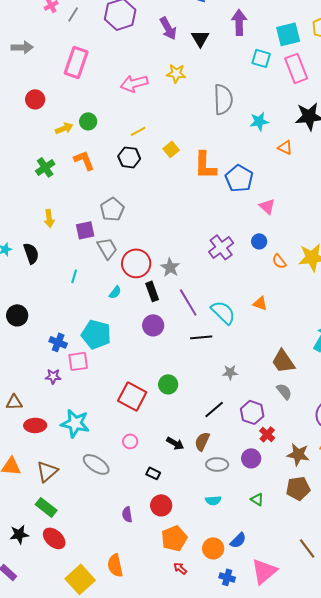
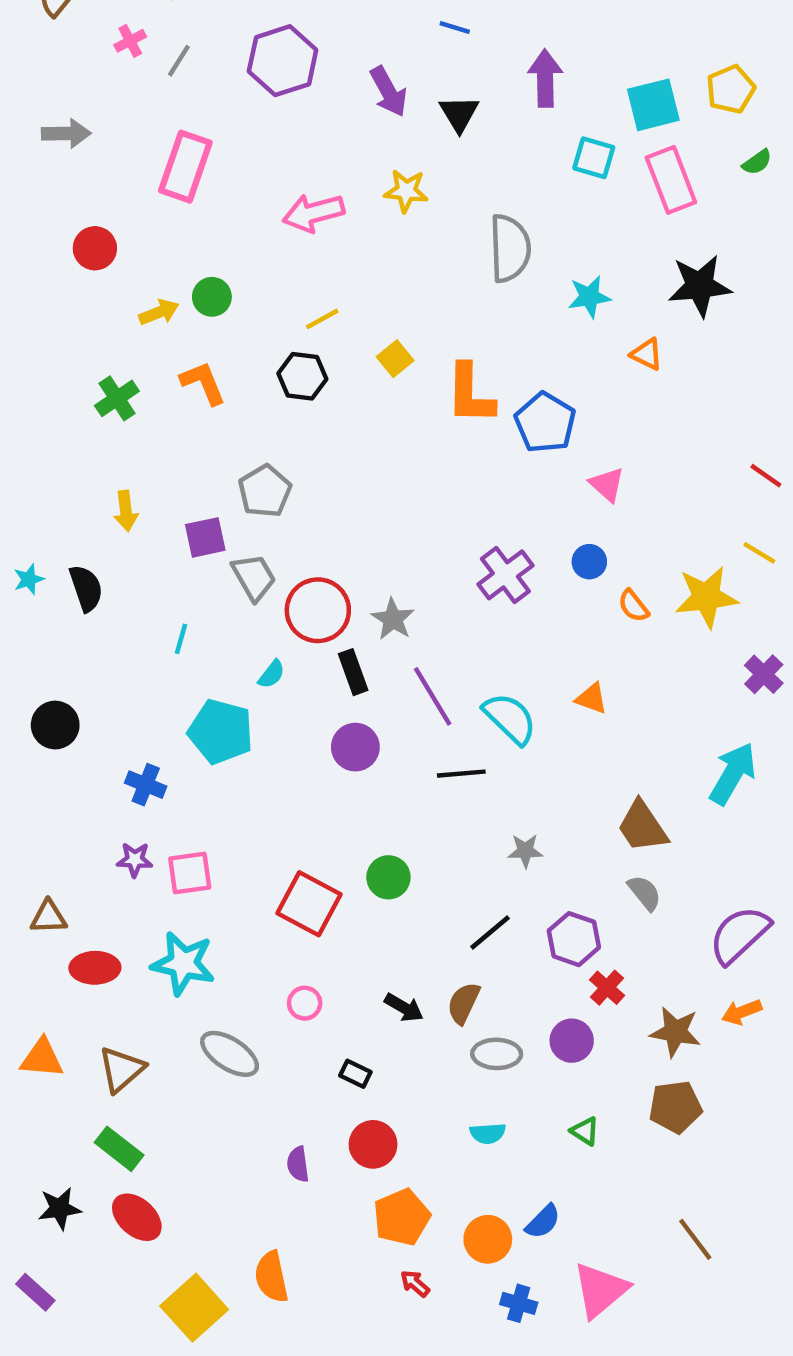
cyan pentagon: (96, 334) -> (221, 732), moved
pink square: (78, 361) -> (190, 873), moved

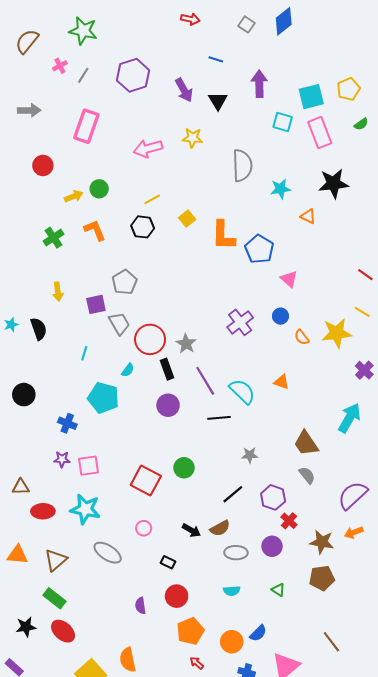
brown semicircle: (464, 1003) -> (220, 528), turned -144

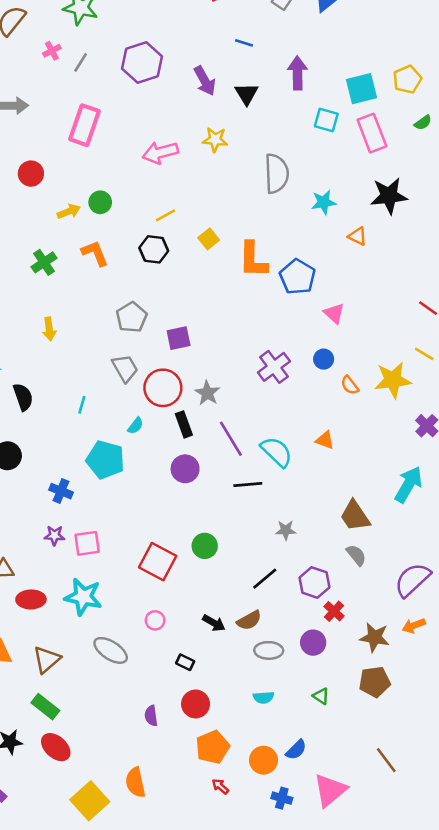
purple square: (96, 304) -> (179, 338), moved
black semicircle: (39, 329) -> (23, 397), moved

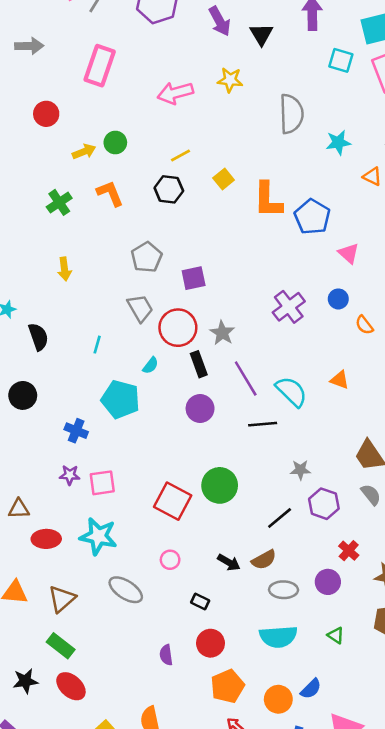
green circle: (205, 546) -> (220, 485), size x1.4
purple hexagon: (314, 582) -> (324, 504), moved
cyan semicircle: (263, 697) -> (278, 637), size x1.8

